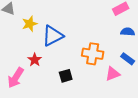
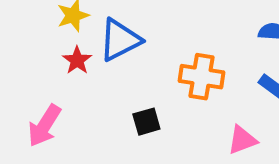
red star: (35, 60) -> (77, 60), moved
pink triangle: (113, 74) -> (242, 140), moved

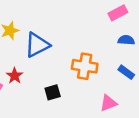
red star: (77, 60) -> (15, 76), moved

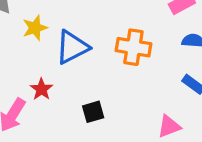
orange cross: (85, 66) -> (133, 47), moved

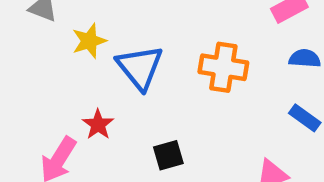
blue triangle: (72, 47) -> (140, 67), turned -42

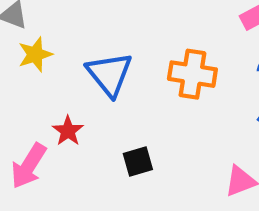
yellow star: (89, 41) -> (35, 54), moved

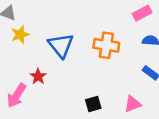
black square: (138, 161) -> (93, 104), moved

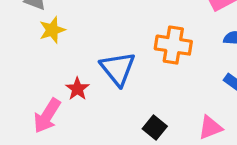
blue triangle: (61, 45) -> (118, 69), moved
black square: (93, 104) -> (155, 128), turned -35

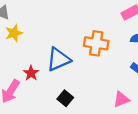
blue triangle: (118, 69) -> (58, 59), turned 45
black square: (155, 128) -> (65, 98), moved

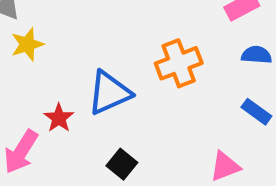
orange cross: (96, 43) -> (179, 63), turned -30

